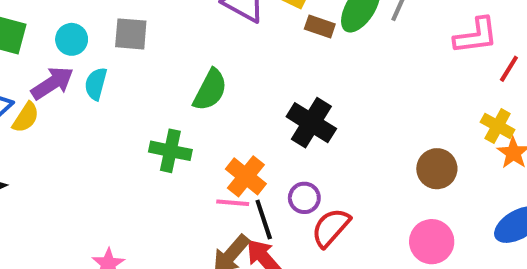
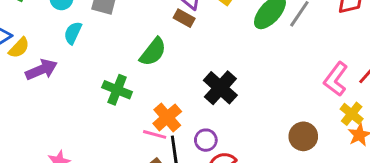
brown rectangle: (320, 27) -> (184, 18), moved
pink L-shape: (476, 36) -> (336, 79), moved, turned 124
purple arrow: (52, 83) -> (41, 70), moved

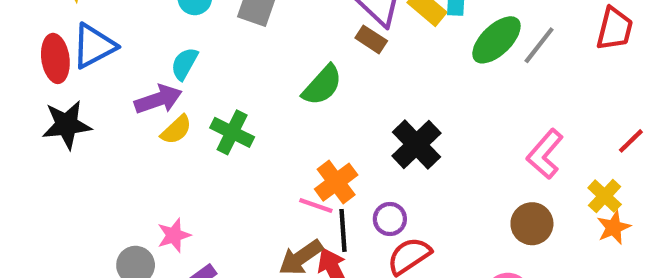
cyan semicircle: (73, 33) -> (184, 64), moved
yellow semicircle: (19, 48) -> (176, 130), moved
pink L-shape: (336, 79) -> (545, 154), moved
green cross: (117, 90) -> (232, 132), moved

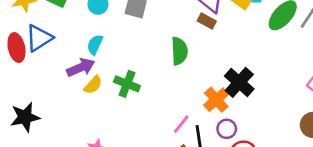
green semicircle: (322, 85) -> (179, 51), turned -40
black star: (67, 125) -> (25, 117), moved
orange cross: (336, 182) -> (216, 100), moved
pink line: (316, 205) -> (181, 124), turned -66

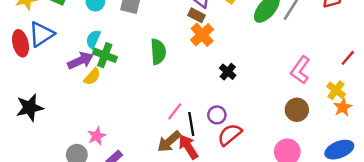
green semicircle: (179, 51) -> (158, 52), moved
black cross: (239, 82) -> (228, 72), size x0.6
green cross: (127, 84) -> (105, 55), moved
orange cross: (216, 100) -> (202, 35), moved

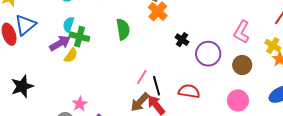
purple circle: (217, 115) -> (208, 54), moved, size x1.6
red semicircle: (230, 135) -> (189, 91), turned 55

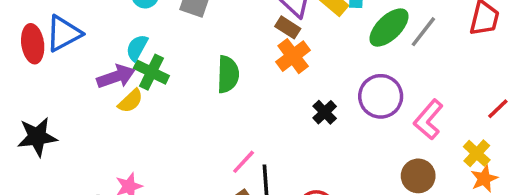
purple circle: (208, 54) -> (381, 96), moved

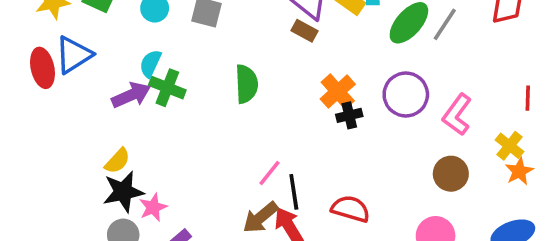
orange cross: (293, 56) -> (338, 92), moved
yellow semicircle: (130, 101) -> (117, 161), moved
red line: (498, 109) -> (528, 98), turned -40
black cross: (325, 112) -> (349, 115), turned 35
black star: (37, 137) -> (123, 192), moved

